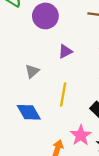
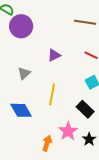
purple circle: (45, 16) -> (21, 26), moved

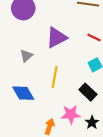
purple triangle: (54, 55) -> (57, 37), size x1.6
pink star: (68, 131) -> (71, 114), turned 30

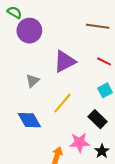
yellow line: (55, 77) -> (62, 103), turned 30

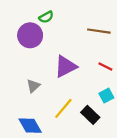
green semicircle: (14, 12) -> (46, 17), moved, turned 120
black rectangle: (98, 119) -> (90, 115), moved

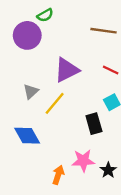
yellow line: (63, 108) -> (55, 103), moved
black rectangle: (90, 115) -> (94, 124), turned 30

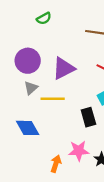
purple circle: (27, 35) -> (28, 61), moved
yellow line: (55, 103) -> (53, 99), turned 50

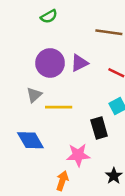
purple circle: (28, 61) -> (50, 63), moved
purple triangle: (63, 68) -> (79, 63), moved, size x0.7
pink star: (79, 151) -> (78, 155), moved

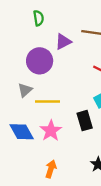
green semicircle: (49, 16) -> (38, 18), turned -70
purple triangle: (79, 63) -> (63, 42), moved
pink star: (78, 155) -> (51, 131), moved, turned -30

